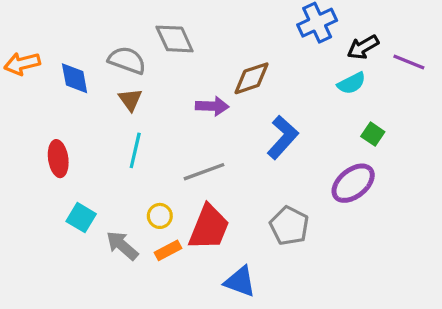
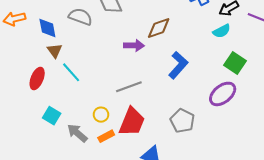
brown triangle: (130, 100) -> (55, 51), moved
green square: (373, 134) -> (235, 63), size x1.5
cyan line: (135, 150) -> (71, 72), moved, turned -55
red ellipse: (58, 159) -> (37, 78), turned 30

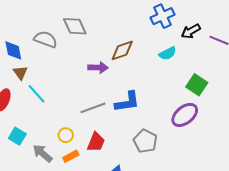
cyan semicircle: (222, 31) -> (168, 53), moved
blue L-shape: (178, 65) -> (127, 102), moved, turned 40
red trapezoid: (132, 122) -> (96, 142), size x0.7

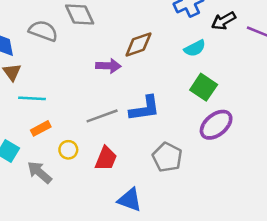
green square: (197, 85) -> (204, 87), moved
cyan line: (36, 94) -> (32, 98), turned -45
orange rectangle: (71, 156) -> (41, 128), moved

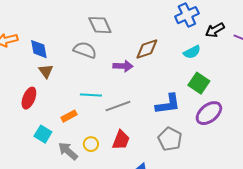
gray semicircle: (43, 31) -> (85, 50), moved
cyan line: (32, 98) -> (91, 95), moved
blue L-shape: (145, 108) -> (168, 104), moved
yellow circle: (68, 150) -> (91, 144), moved

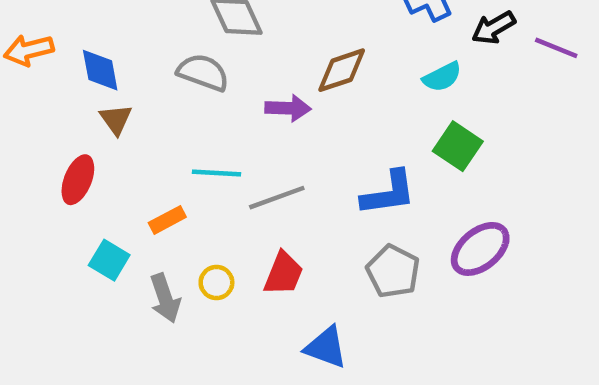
purple ellipse: (209, 113) -> (480, 249), moved
gray arrow: (68, 151) -> (165, 298), turned -150

